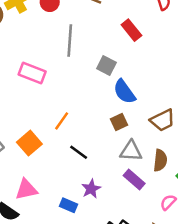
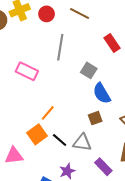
orange square: (29, 143) -> (37, 134), moved
gray triangle: (131, 151) -> (82, 143), moved
pink triangle: (26, 189) -> (14, 156), moved

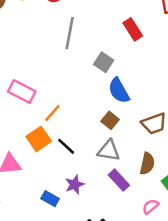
pink rectangle: (27, 71) -> (22, 92), moved
brown square: (95, 118) -> (110, 120), turned -32
gray triangle: (82, 143) -> (109, 151), moved

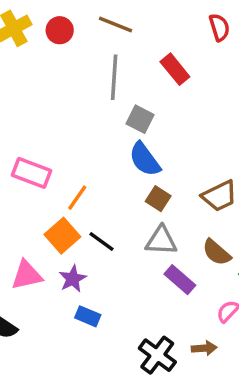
gray line: (70, 33) -> (114, 77), moved
blue semicircle: (119, 91) -> (145, 159), moved
brown semicircle: (147, 164) -> (217, 252), turned 125
purple star: (75, 184) -> (73, 279), moved

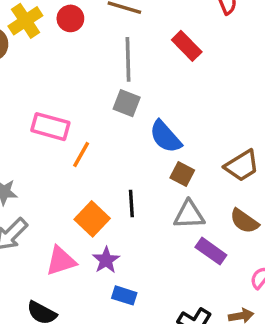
gray square: (140, 119) -> (127, 103), moved
pink rectangle: (31, 173) -> (50, 127), moved
orange line: (77, 198) -> (81, 154), moved
black line: (102, 241) -> (131, 204), moved, turned 56

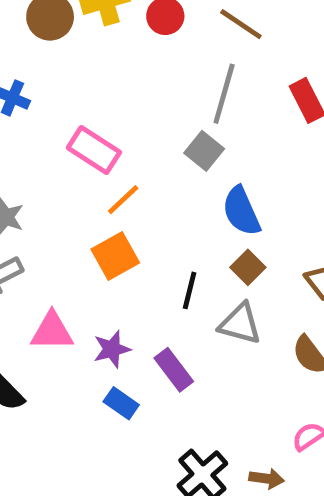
black line: (131, 204) -> (190, 290), moved
orange square: (92, 219) -> (115, 256), moved
purple rectangle: (211, 251) -> (174, 370), moved

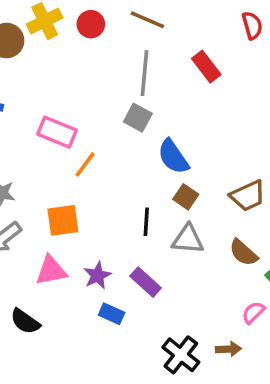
orange square: (115, 256) -> (63, 220), moved, turned 32

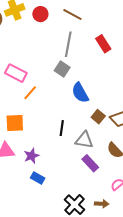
brown square: (186, 197) -> (98, 117), moved
purple rectangle: (146, 282) -> (90, 163), moved

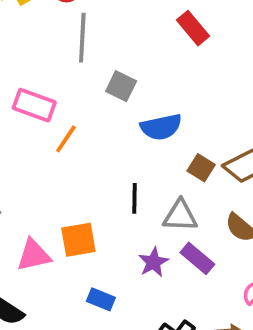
gray line: (68, 44) -> (82, 38), moved
blue semicircle: (80, 93) -> (161, 127), turned -65
orange square: (15, 123) -> (78, 240), moved
purple star: (32, 156) -> (153, 262), moved

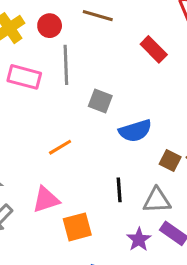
pink rectangle: (34, 105) -> (24, 77), moved
orange line: (66, 139) -> (60, 147), turned 30
pink triangle: (34, 255) -> (46, 200), moved

